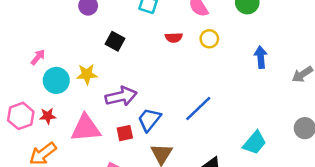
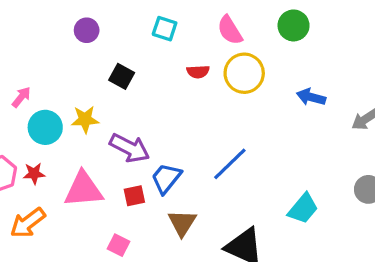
yellow circle: (209, 39) -> (244, 73), size x1.6
blue arrow: (261, 57) -> (311, 97), turned -70
purple arrow: (121, 96) -> (130, 148), turned 40

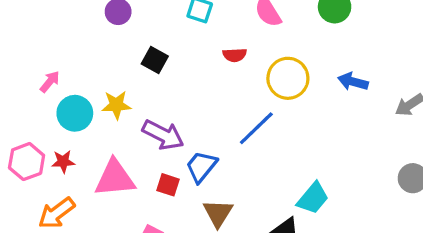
yellow circle: (244, 73) -> (288, 78), moved
blue line: (230, 164) -> (256, 128), moved
red square: (134, 196) -> (168, 185), turned 30
cyan trapezoid: (303, 209) -> (313, 198), moved

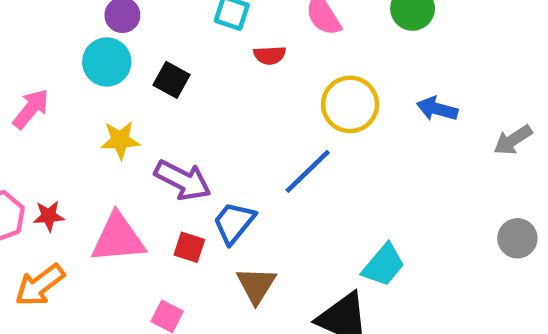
red semicircle: (235, 55) -> (270, 55), moved
pink arrow: (50, 82) -> (31, 109), size x1.4
cyan circle: (75, 113) -> (107, 62), moved

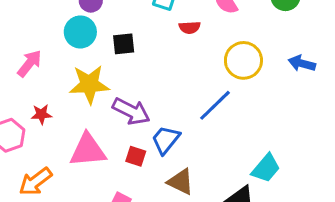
black square: (171, 80) -> (124, 44), turned -35
yellow star: (120, 140) -> (89, 84), size x1.5
red star: (49, 216) -> (41, 114), moved
brown triangle: (256, 285) -> (181, 182), turned -36

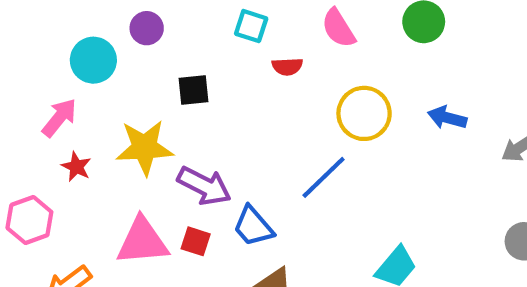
cyan circle: (80, 32) -> (93, 60), moved
red star: (41, 114) -> (76, 167), moved, turned 30
blue trapezoid: (166, 140) -> (253, 226), turned -80
red square: (136, 156) -> (196, 241), moved

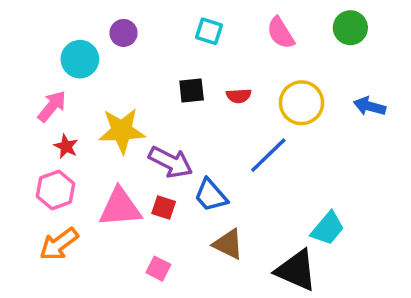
red semicircle: (287, 67) -> (239, 96), moved
black square: (194, 90) -> (192, 91), moved
pink hexagon: (29, 220) -> (55, 190), moved

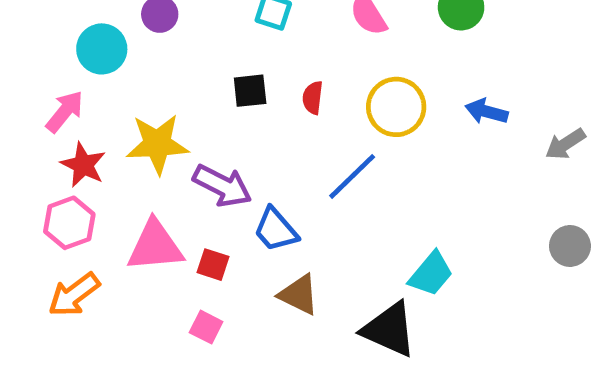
red semicircle: (239, 96) -> (313, 98), turned 100
red star: (66, 146) -> (83, 165), size x1.4
red square: (164, 207) -> (213, 265), moved

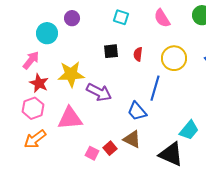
blue line: (352, 176) -> (155, 88), turned -30
blue trapezoid: (276, 230) -> (137, 111), moved
red square: (213, 265) -> (110, 148), moved, turned 32

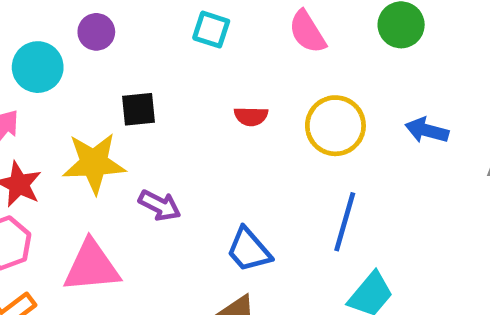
black square: (111, 51) -> (138, 109), moved
red semicircle: (138, 54) -> (251, 116), turned -96
blue line: (155, 88) -> (345, 222), moved
purple arrow: (99, 92) -> (160, 205), size x0.7

